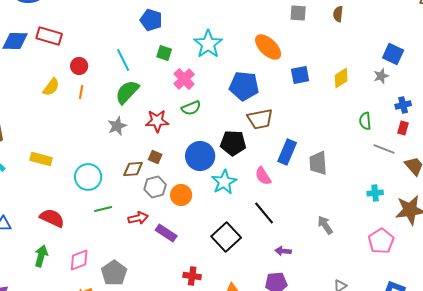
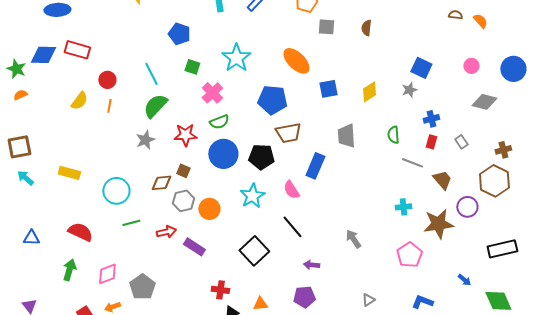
blue circle: (200, 156) -> (223, 154), moved
gray trapezoid: (318, 163) -> (346, 136), moved

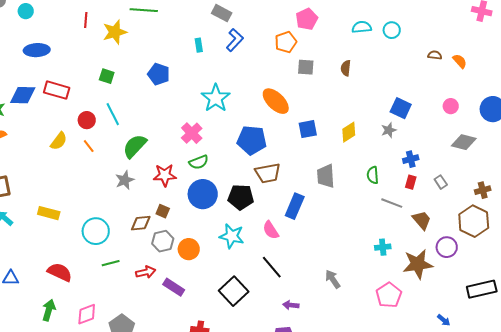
green square: (192, 67) -> (107, 76), moved
cyan line: (151, 74) -> (113, 114), moved
orange line: (109, 106) -> (89, 146), turned -48
cyan star: (252, 196) -> (232, 236), turned -30

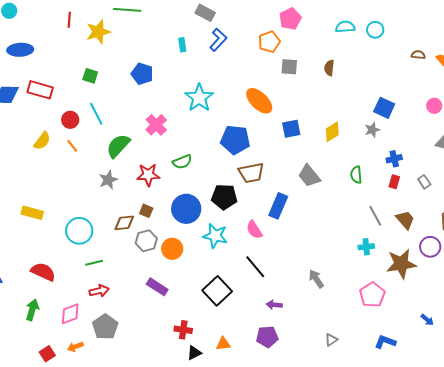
pink cross: (192, 133) -> (156, 125), moved
gray trapezoid: (326, 176) -> (309, 176), turned -35
blue circle: (203, 194) -> (186, 209), moved
gray line: (392, 203) -> (375, 216), moved, turned 40
red arrow: (146, 272) -> (99, 291), moved

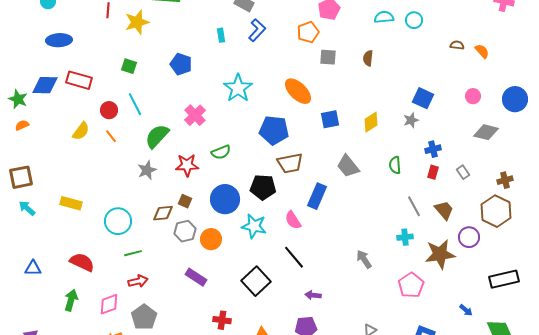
gray arrow: (316, 279) -> (364, 259), moved

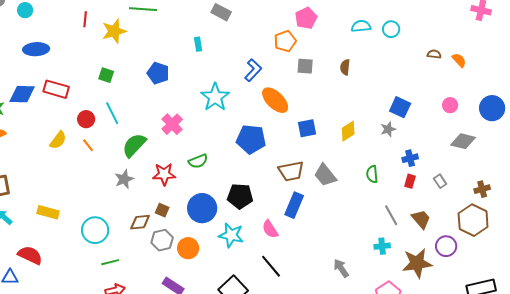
blue L-shape: (257, 30) -> (253, 70), moved
brown trapezoid: (290, 163) -> (291, 171), moved
red semicircle: (82, 262) -> (30, 255), moved

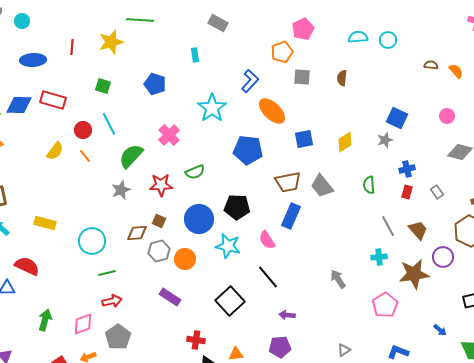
red line: (85, 19) -> (72, 47), moved

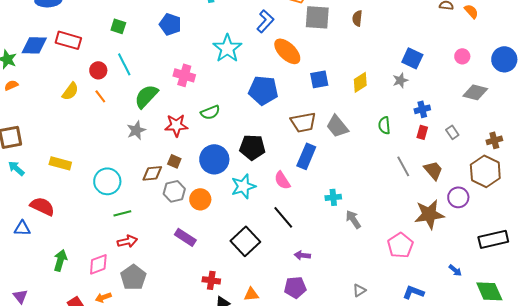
gray square: (302, 77) -> (317, 17), size x1.5
pink cross: (169, 135) -> (184, 75), turned -30
cyan star: (228, 246) -> (243, 186), turned -30
cyan cross: (379, 257) -> (333, 197), moved

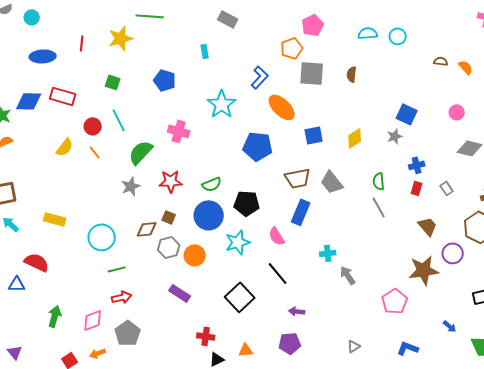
green semicircle: (210, 112) -> (212, 184), moved
gray line: (403, 166) -> (379, 207), moved

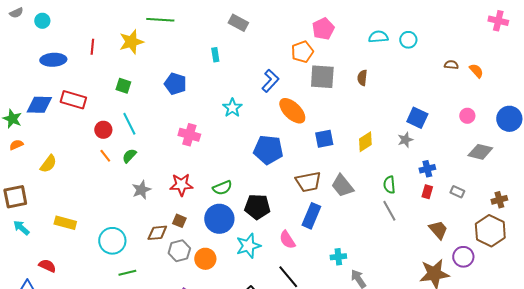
cyan star: (222, 104) -> (232, 108), size x0.7
yellow semicircle: (65, 147) -> (48, 164), moved
green semicircle: (141, 152) -> (129, 156), moved, size x0.6
gray rectangle: (447, 188) -> (457, 192), turned -32
red semicircle: (37, 262) -> (47, 266), size x0.7

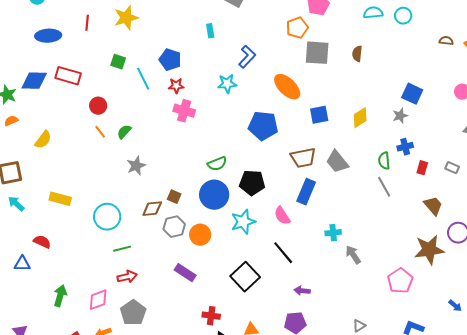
blue L-shape: (270, 81) -> (247, 57), moved
cyan star: (232, 108) -> (227, 84), turned 30
cyan line: (129, 124) -> (143, 79), moved
blue cross: (427, 169) -> (405, 147), moved
red star: (181, 185) -> (176, 86), moved, size x0.7

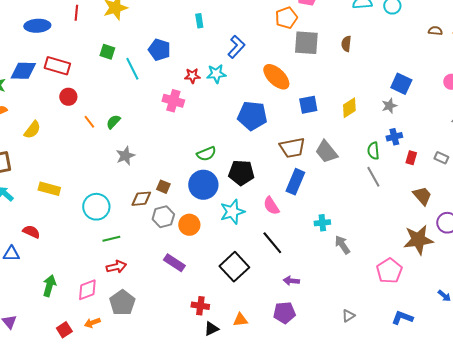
red star: (176, 86) -> (192, 76), moved
red circle: (98, 106) -> (68, 97), moved

